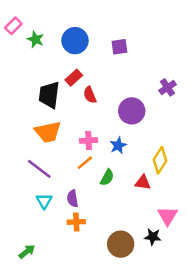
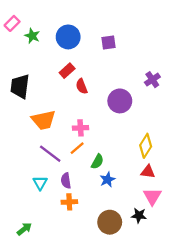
black trapezoid: (49, 95) -> (20, 86), moved
blue star: (118, 145) -> (107, 180), moved
purple line: (39, 169) -> (50, 154), moved
red triangle: (143, 182) -> (148, 172), moved

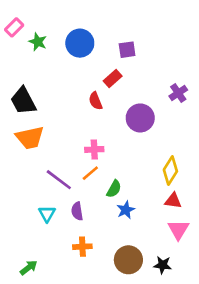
red rectangle: (67, 71) -> (113, 79), moved
black trapezoid: (20, 86) -> (23, 101), turned -35
orange trapezoid: (43, 120) -> (30, 138), moved
orange cross: (69, 202) -> (82, 247), moved
black star: (139, 215) -> (163, 265), moved

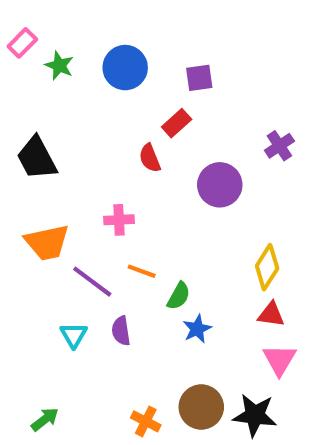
orange trapezoid: (30, 138) -> (47, 242), moved
pink cross: (94, 149) -> (119, 220), moved
orange line: (90, 173) -> (142, 271), turned 60
orange cross: (82, 247) -> (146, 421), moved, turned 30
black star: (163, 265) -> (255, 415), size x1.5

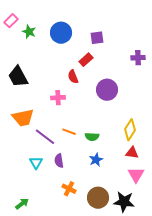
purple cross: (279, 146) -> (138, 58), moved, turned 32
pink cross: (119, 220) -> (58, 98), moved
green semicircle: (179, 296) -> (92, 137), moved, turned 64
orange cross: (146, 421) -> (69, 189), moved

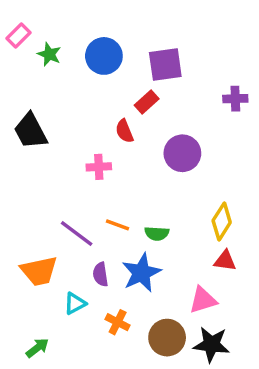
purple square: (97, 38) -> (165, 65), size x1.5
orange trapezoid: (23, 118) -> (39, 271), moved
blue star: (96, 160) -> (141, 273), moved, size x1.6
cyan triangle: (36, 163) -> (75, 303), moved, turned 32
pink triangle: (136, 175) -> (203, 300), moved, turned 42

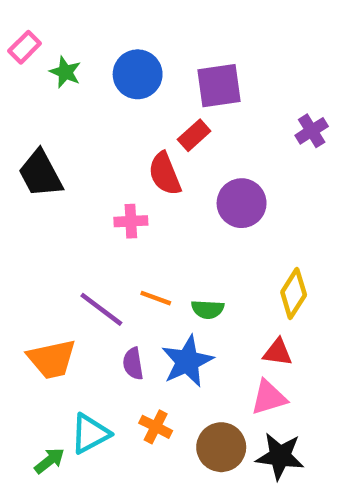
purple cross: (235, 99) -> (312, 131), turned -30
red semicircle: (124, 131) -> (165, 174), size x1.4
red triangle: (225, 261) -> (278, 352), moved
cyan triangle: (75, 303) -> (90, 434), moved, size x1.4

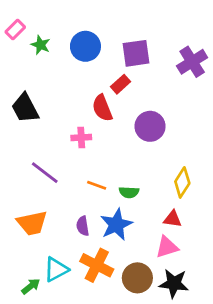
purple cross: (312, 131) -> (192, 62), moved, size x1.5
purple line: (101, 309) -> (45, 173), moved
orange cross: (156, 427) -> (97, 265), size x1.6

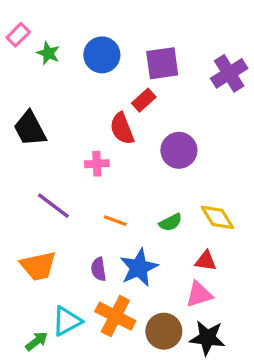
yellow diamond: (182, 182) -> (217, 217), turned -64
green semicircle: (129, 192) -> (171, 222), moved, turned -30

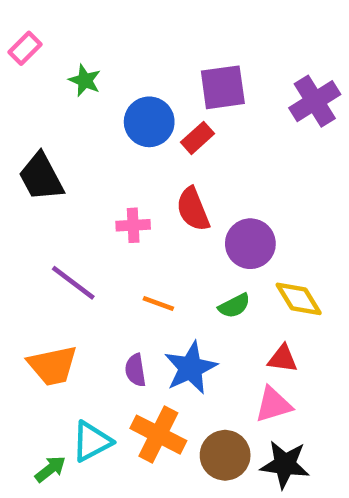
green star: (48, 53) -> (85, 80), moved
blue circle: (102, 55) -> (149, 122), moved
red semicircle: (122, 129) -> (193, 209), moved
purple circle: (179, 150) -> (250, 244), moved

